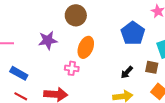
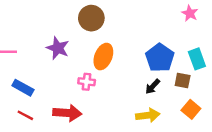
blue pentagon: (133, 33) -> (160, 58), moved
purple star: (48, 40) -> (58, 48), turned 30

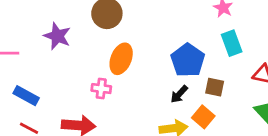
purple star: (58, 48) -> (57, 36), moved
cyan rectangle: (197, 59) -> (232, 43), moved
orange square: (191, 109) -> (203, 117), moved

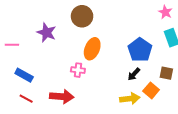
brown square: (215, 87) -> (166, 73), moved

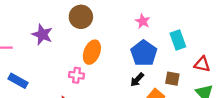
pink star: (165, 12) -> (143, 21), moved

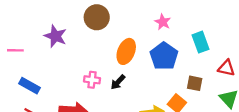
orange ellipse: (92, 52) -> (126, 51), moved
black arrow: (137, 80) -> (118, 82), moved

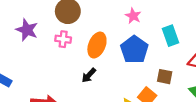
pink cross: (92, 80) -> (63, 39), moved

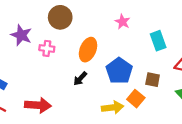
pink cross: (63, 39) -> (47, 48), moved
blue pentagon: (134, 50) -> (119, 71), moved

